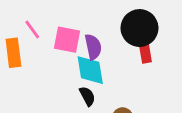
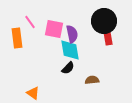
black semicircle: (87, 96) -> (68, 68), turned 72

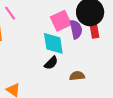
pink square: (54, 29) -> (61, 21), moved, turned -36
purple semicircle: (72, 34) -> (76, 29), moved

